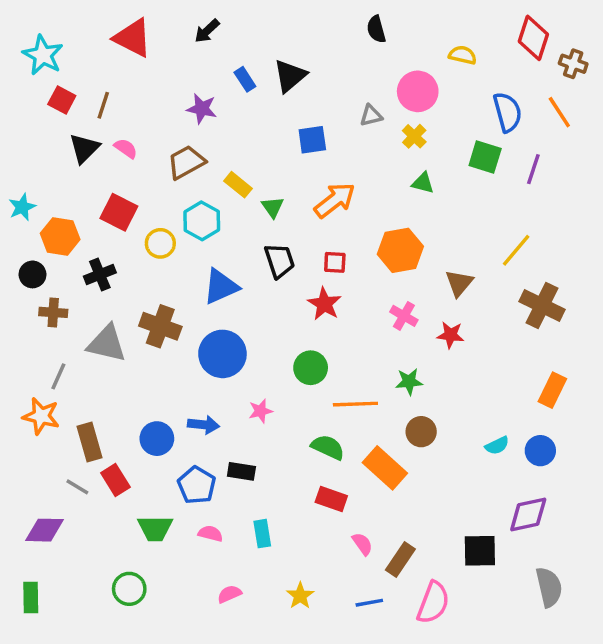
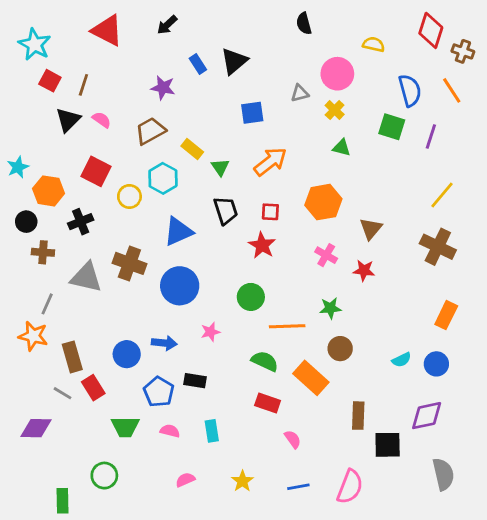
yellow line: (516, 250) -> (442, 195), moved
brown rectangle: (400, 559) -> (358, 416), moved, turned -32
green rectangle: (31, 597) -> (62, 501), moved

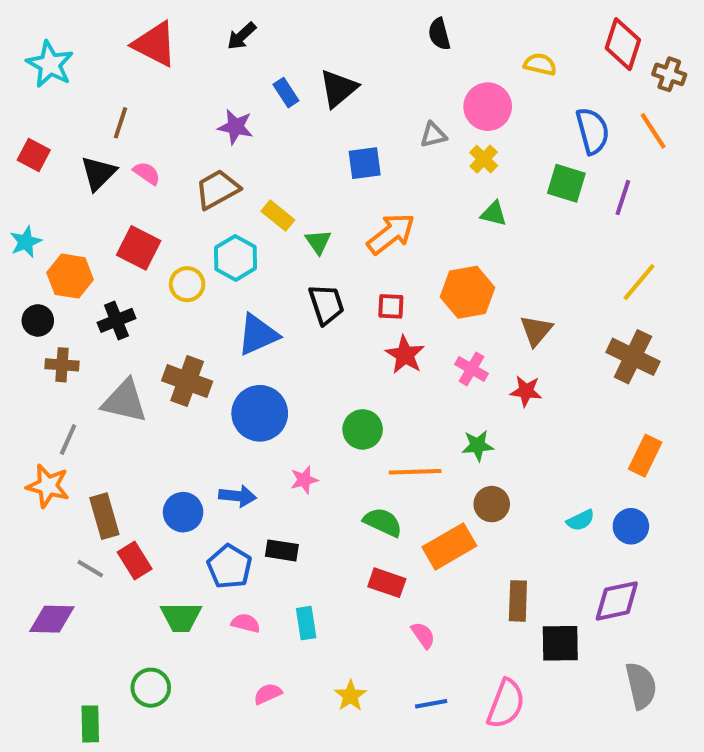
red square: (50, 81) -> (34, 155), moved
red star: (262, 245) -> (405, 355), moved
orange rectangle: (311, 378) -> (449, 546), turned -72

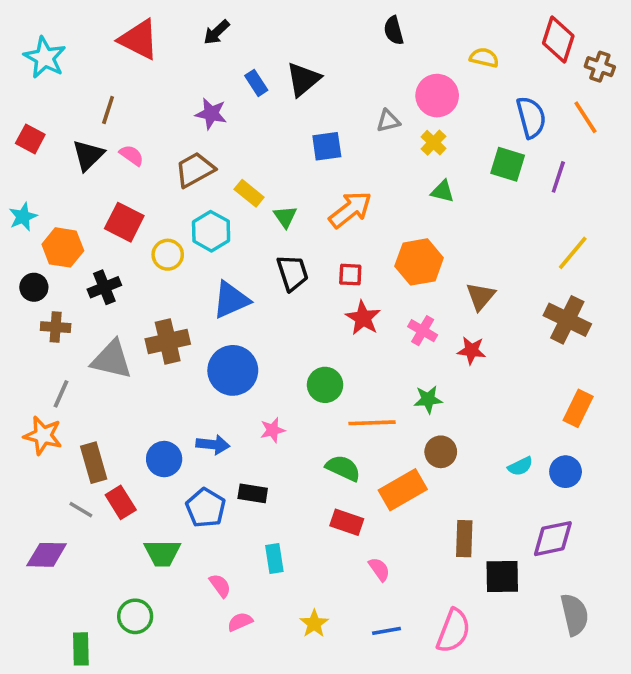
brown cross: (187, 381) -> (168, 341), turned -33
pink semicircle: (246, 623) -> (220, 586), moved, turned 40

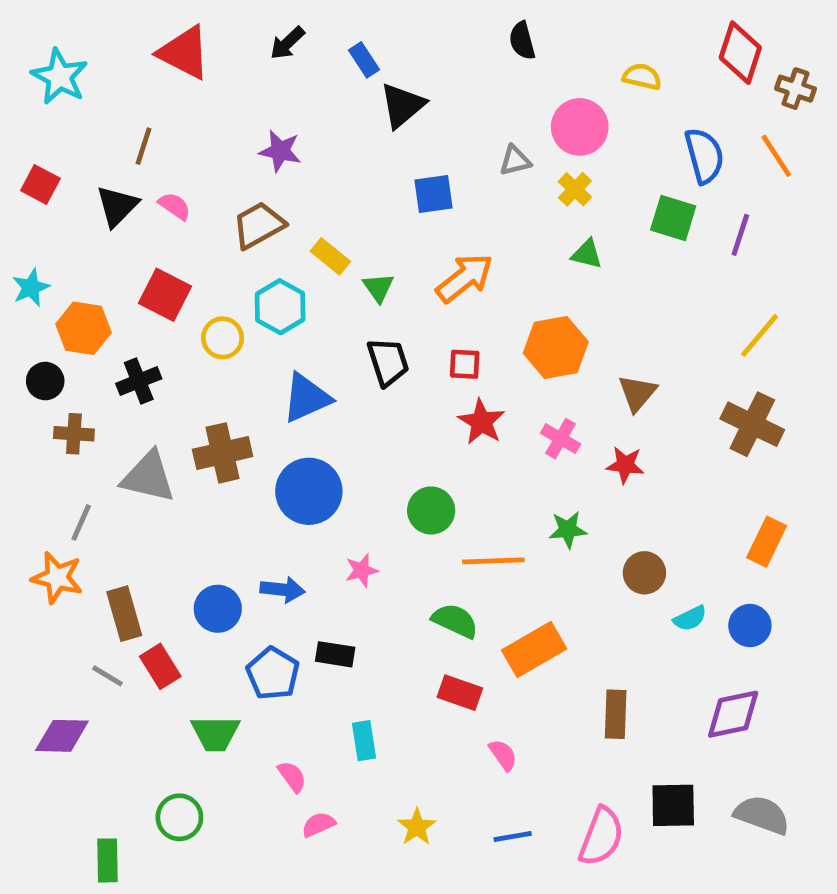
blue rectangle: (256, 83) -> (364, 60), moved
brown circle: (441, 452) -> (644, 573), moved
black square: (502, 577) -> (673, 805), moved
gray semicircle: (575, 615) -> (762, 815), turned -57

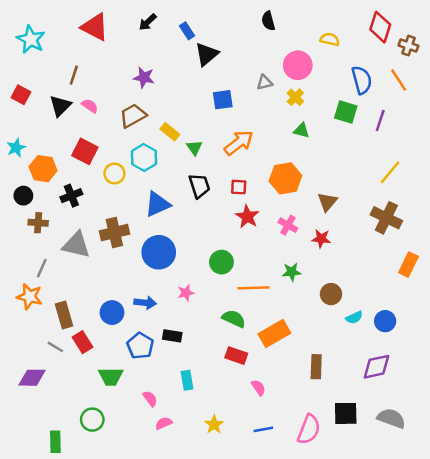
orange rectangle: (767, 542) -> (408, 265), moved

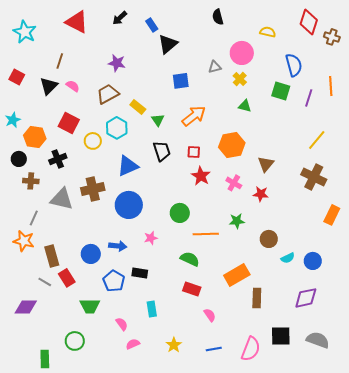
orange line: (399, 80) -> (331, 86), moved, turned 30
orange rectangle: (274, 333) -> (237, 275), moved

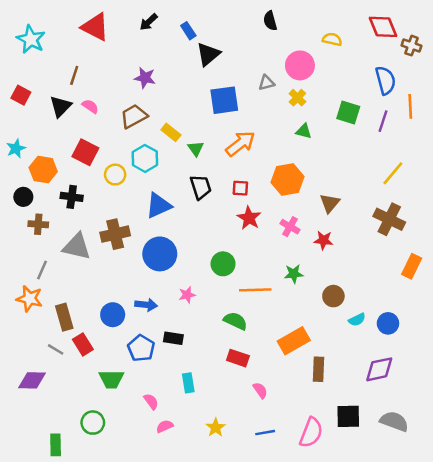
red diamond: (309, 22) -> (383, 27), turned -40
blue semicircle: (294, 65) -> (385, 80), moved
blue square: (181, 81) -> (224, 100), size x1.4
black cross: (58, 159) -> (72, 197), turned 30

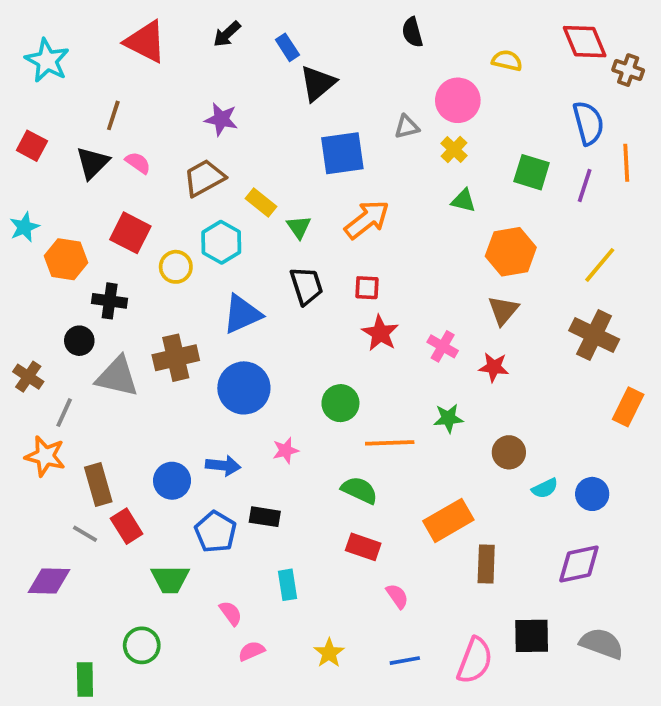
orange hexagon: (288, 180) -> (511, 252), moved
black circle: (23, 197) -> (79, 341), moved
brown cross: (38, 224) -> (28, 377), moved, turned 30

